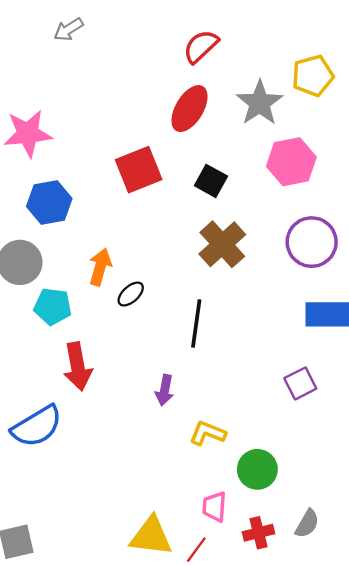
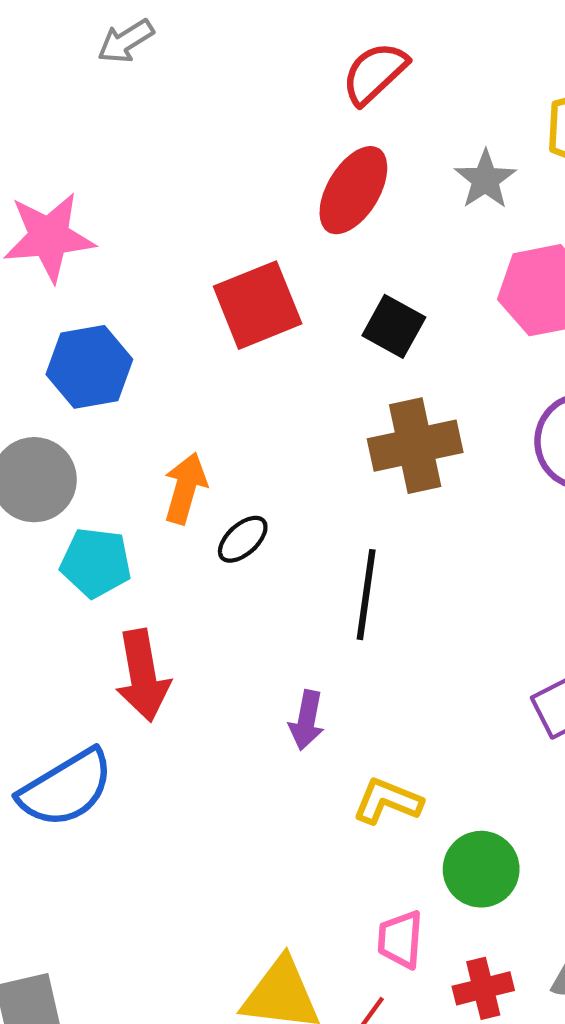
gray star: (260, 103) -> (485, 180), size x0.7
brown cross: (222, 244) -> (415, 446), turned 30

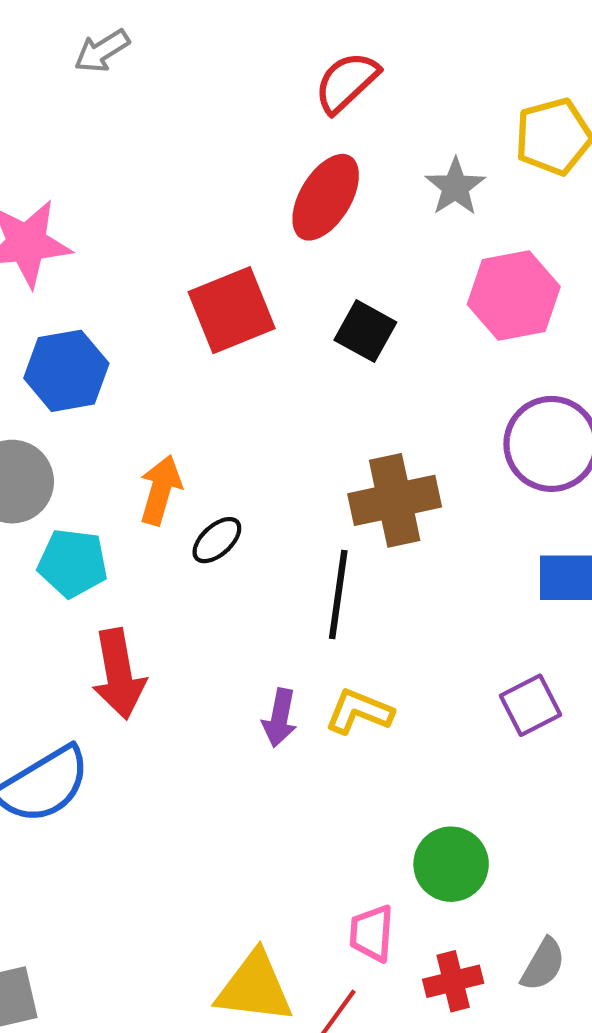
brown cross: (415, 446) -> (395, 500), moved
yellow L-shape: (387, 801) -> (359, 712), moved

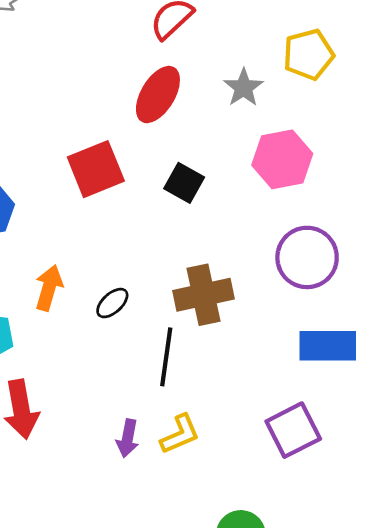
black ellipse: (217, 540) -> (112, 303), moved
purple square: (531, 705) -> (293, 430), size x1.4
yellow L-shape: (359, 712) -> (180, 434), turned 135

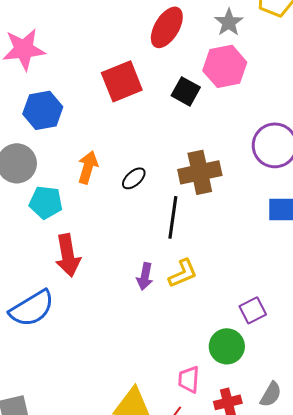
pink hexagon: (282, 159) -> (225, 66), moved
purple square: (293, 430) -> (253, 310), moved, size x0.7

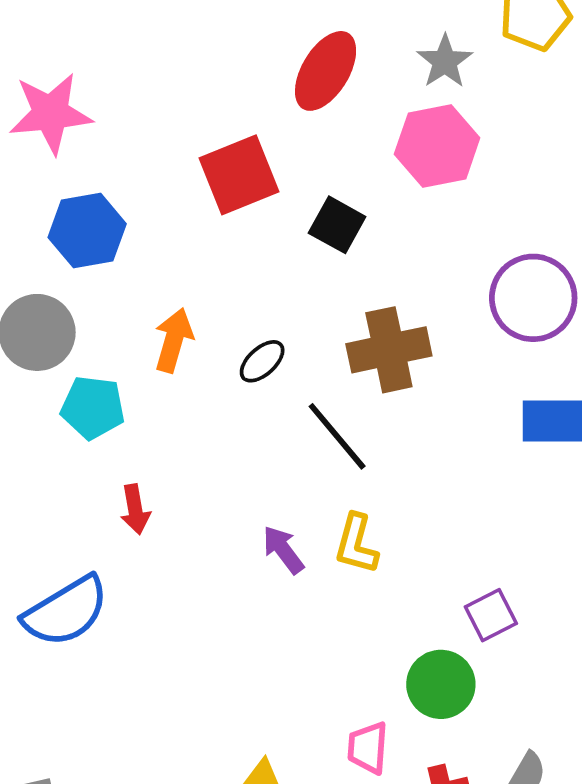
black square: (186, 91) -> (337, 225), moved
black line: (173, 217) -> (337, 436), turned -48
red arrow: (68, 255) -> (135, 509), size x0.6
yellow L-shape: (183, 273) -> (356, 544), turned 128
purple arrow: (145, 276) -> (283, 550), turned 132

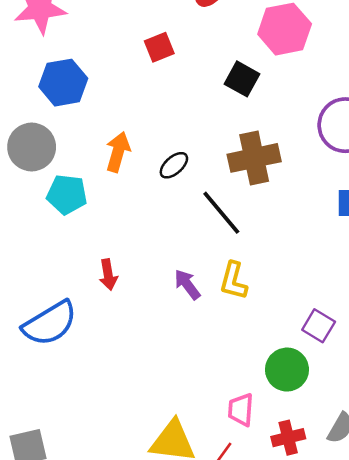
red square: (239, 175) -> (159, 47), size x0.6
black square: (337, 225) -> (242, 79), moved
red arrow: (135, 509) -> (108, 275), moved
purple square: (491, 615) -> (319, 326), turned -32

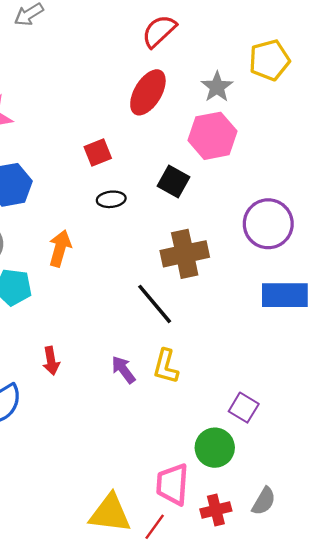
black ellipse: (174, 165) -> (111, 199), moved, turned 36
pink trapezoid: (241, 410) -> (172, 484), size x1.4

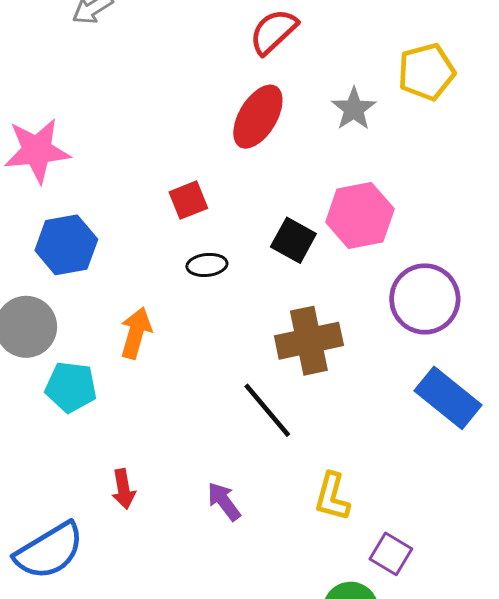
pink hexagon: (213, 136) -> (360, 216), moved
blue rectangle: (285, 295) -> (448, 398), turned 39
yellow L-shape: (166, 366) -> (332, 497), moved

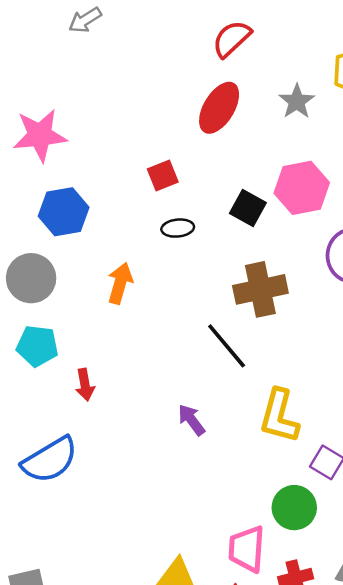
cyan pentagon: (71, 387) -> (37, 346), moved
red arrow: (123, 489) -> (85, 385), moved
yellow L-shape: (332, 497) -> (279, 416), size x1.4

